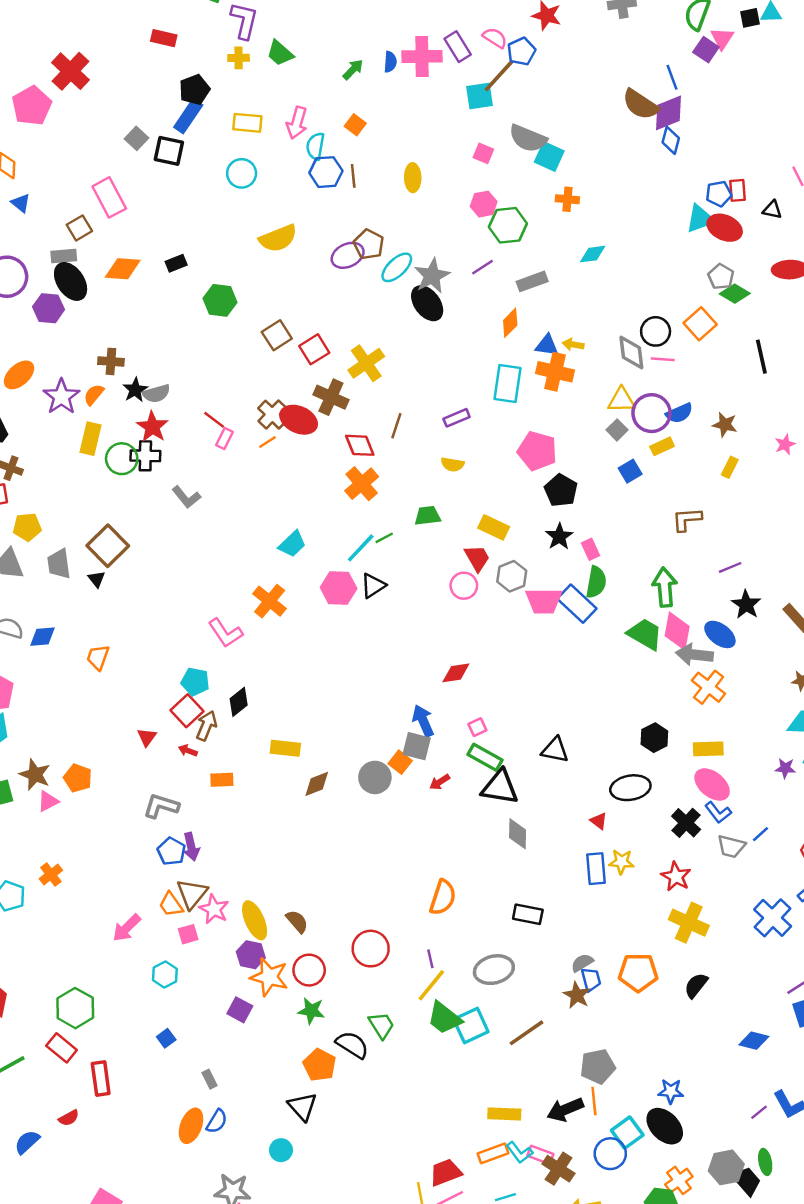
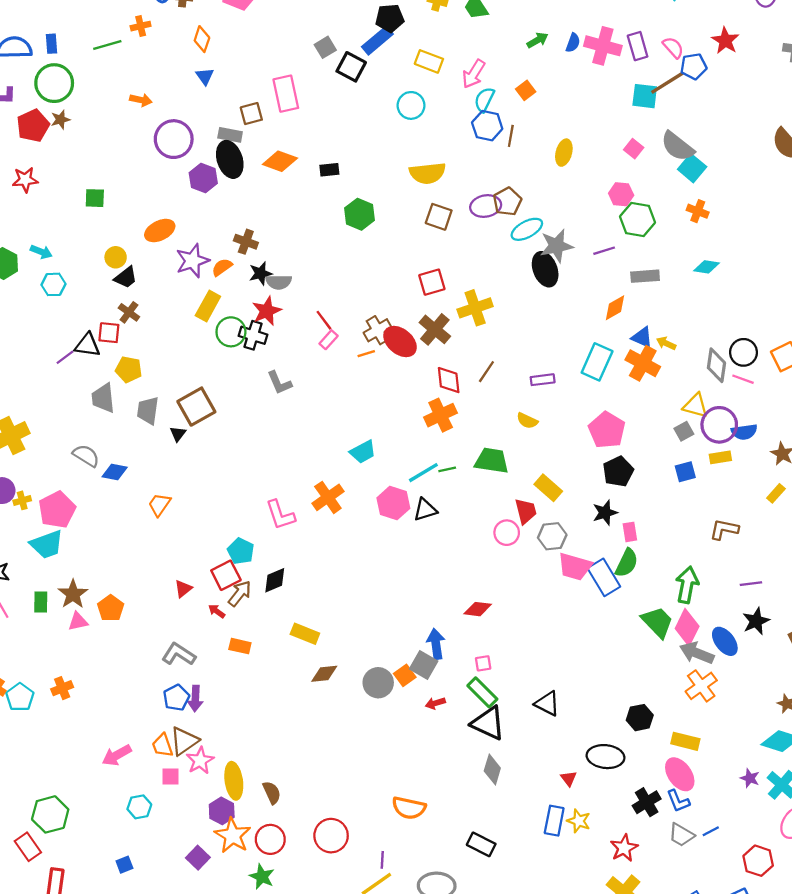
brown square: (277, 335) -> (439, 217), moved, turned 36
green trapezoid: (428, 516) -> (492, 461), size x1.4
orange semicircle: (443, 897) -> (409, 808), turned 68

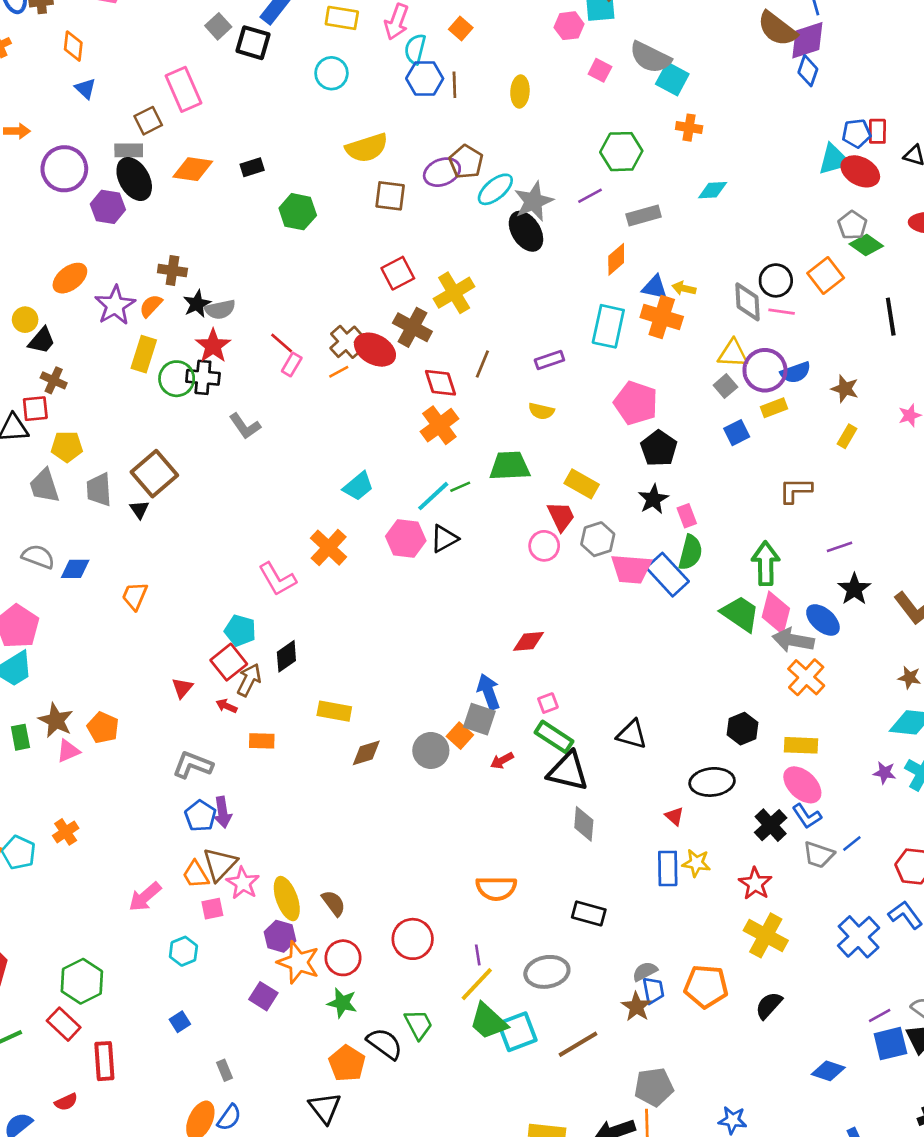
pink hexagon: (621, 194) -> (569, 26), moved

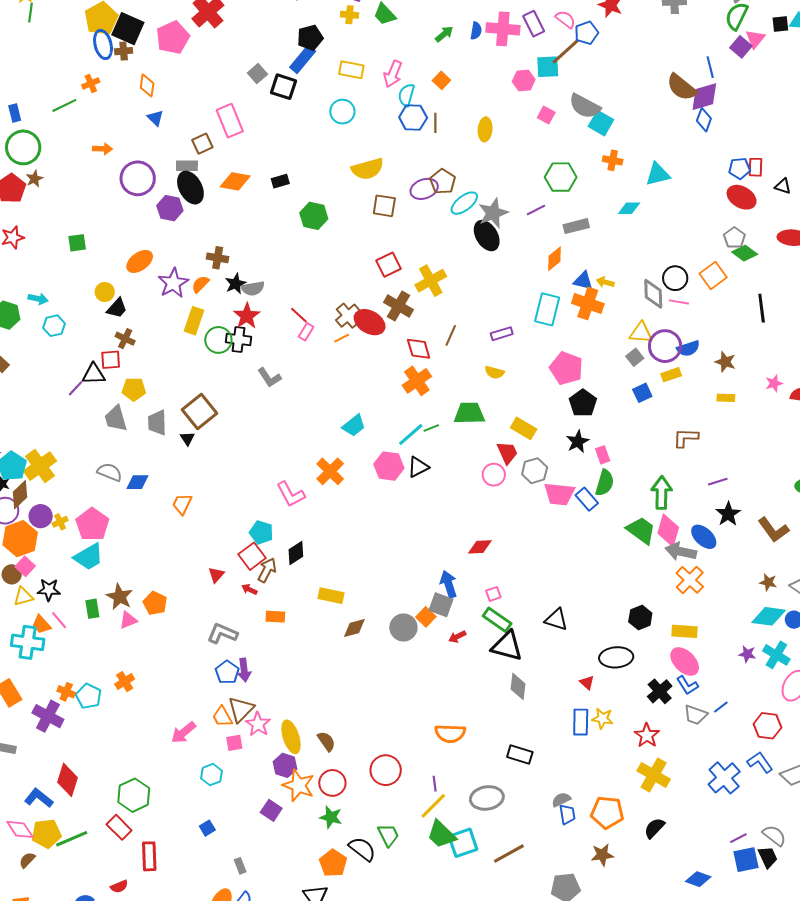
cyan triangle: (834, 159) -> (658, 174), moved
yellow rectangle: (847, 436) -> (726, 398), turned 60
blue rectangle: (668, 575) -> (587, 499), size x0.7
brown star: (636, 1007) -> (602, 855), moved, turned 30

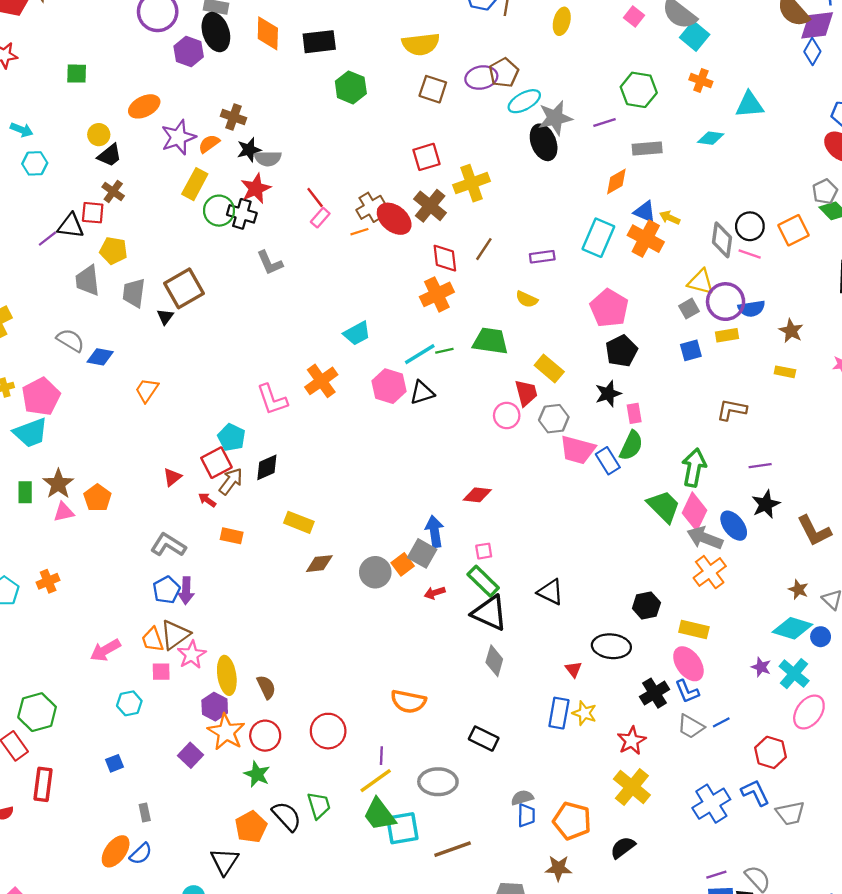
orange diamond: (235, 181) -> (268, 33), turned 72
black rectangle: (280, 181) -> (319, 42), size x1.6

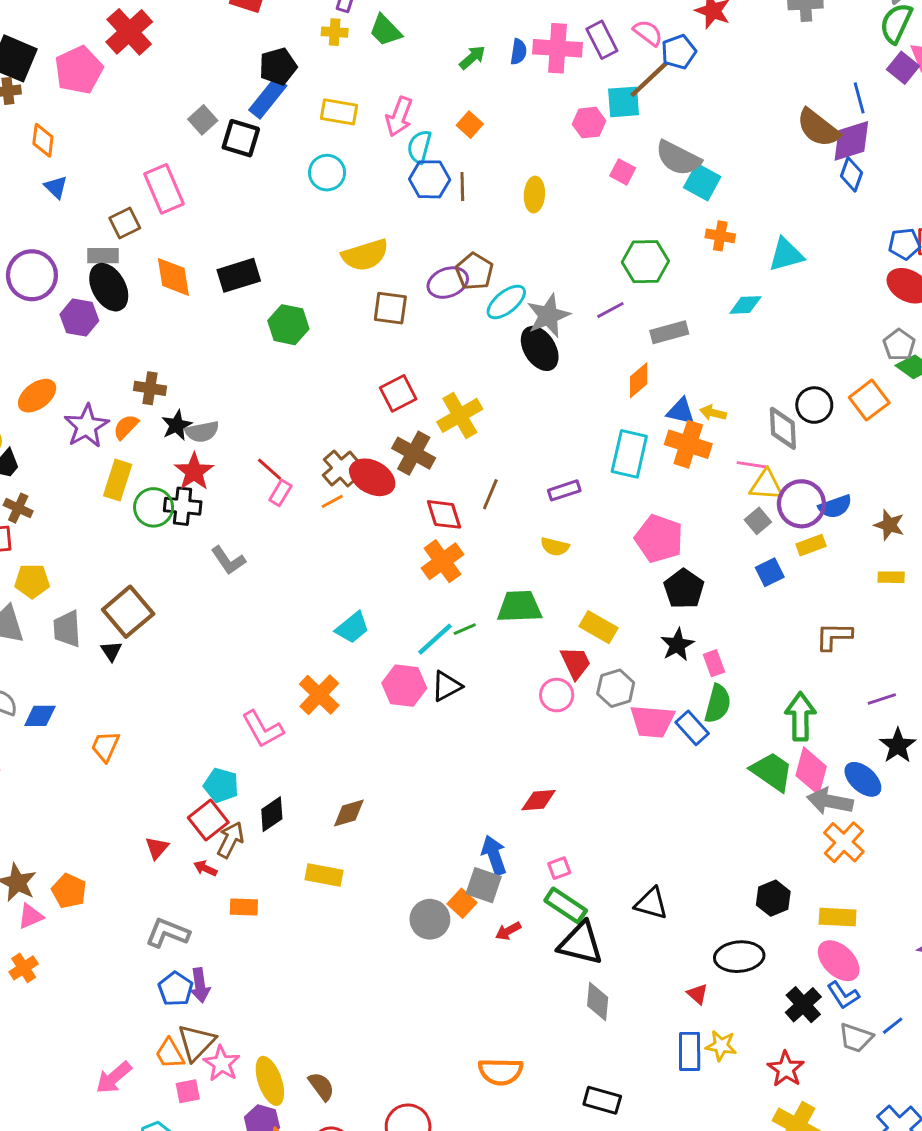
pink line: (750, 254) -> (751, 465), moved
brown diamond: (319, 564) -> (349, 813), moved
orange cross: (48, 581) -> (24, 968), moved

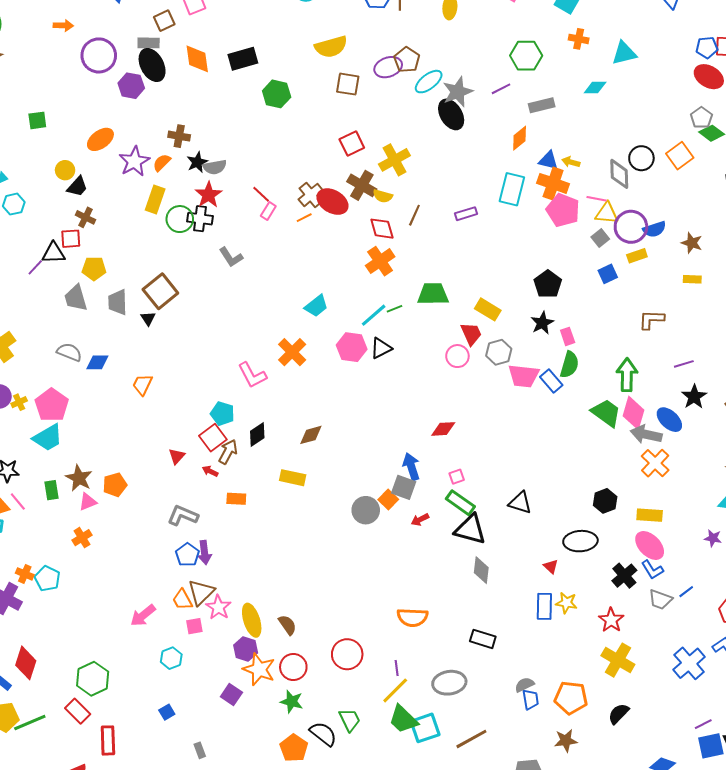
pink pentagon: (659, 539) -> (563, 210), moved
yellow semicircle: (555, 547) -> (383, 196), moved
orange pentagon: (69, 891) -> (115, 485), turned 30

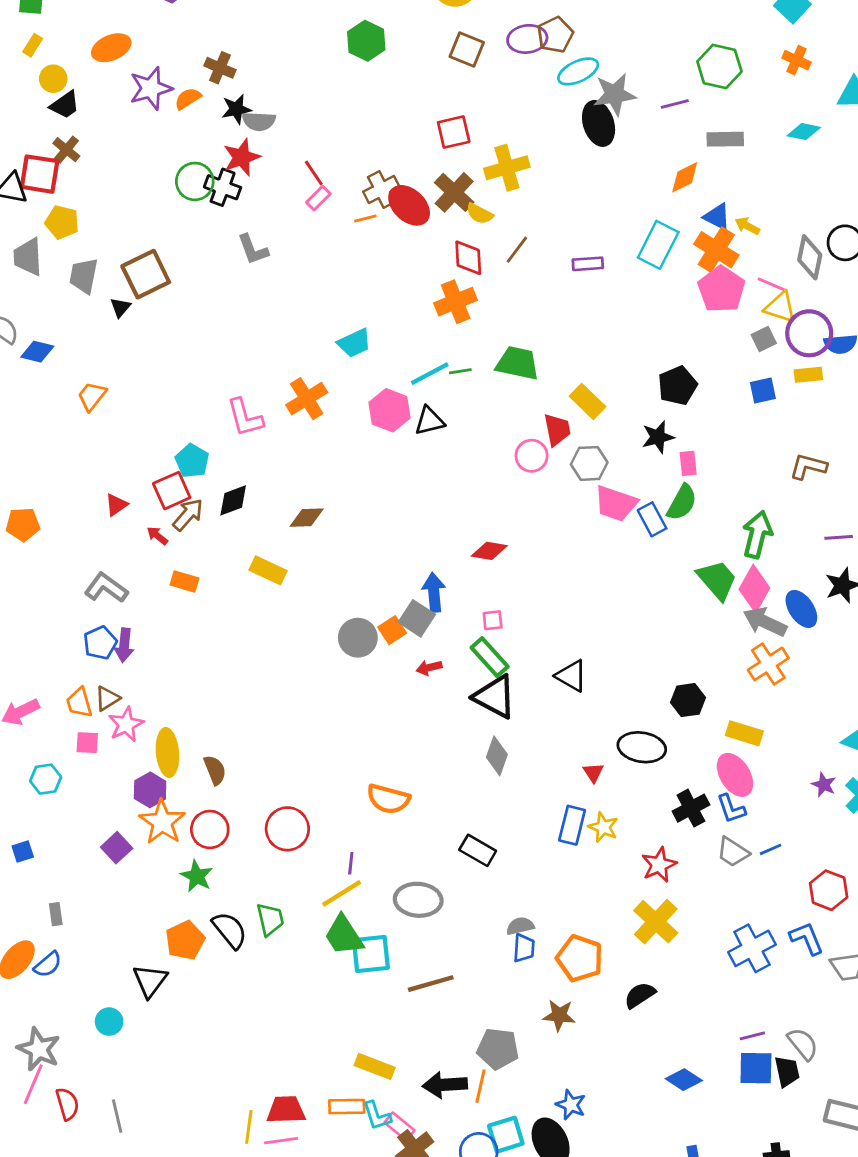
yellow rectangle: (155, 199) -> (33, 45), moved, size x0.6
red square: (71, 239) -> (40, 174), size x1.4
brown triangle: (201, 592) -> (107, 698), size x0.7

